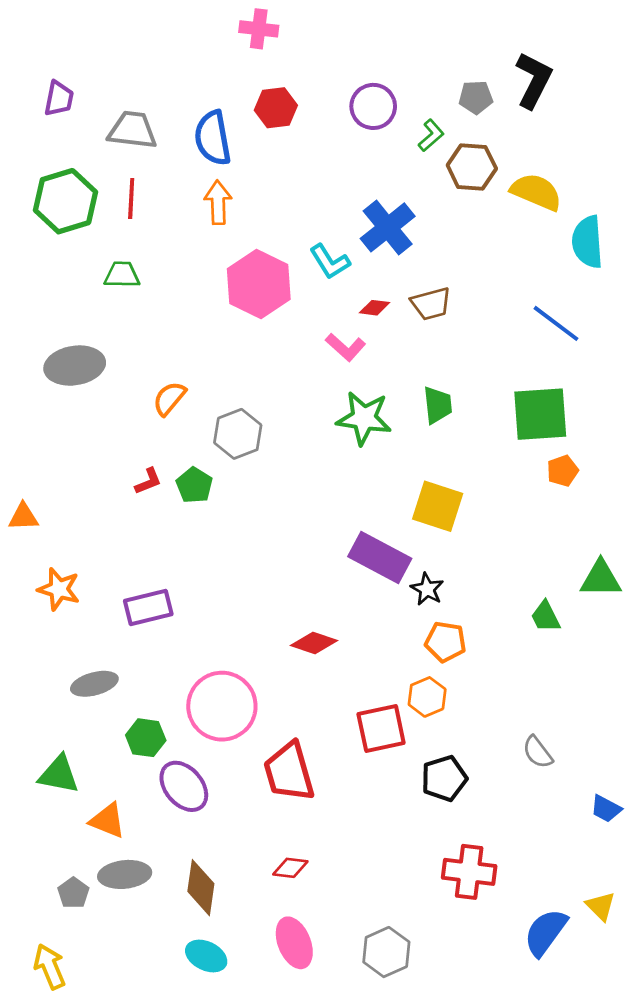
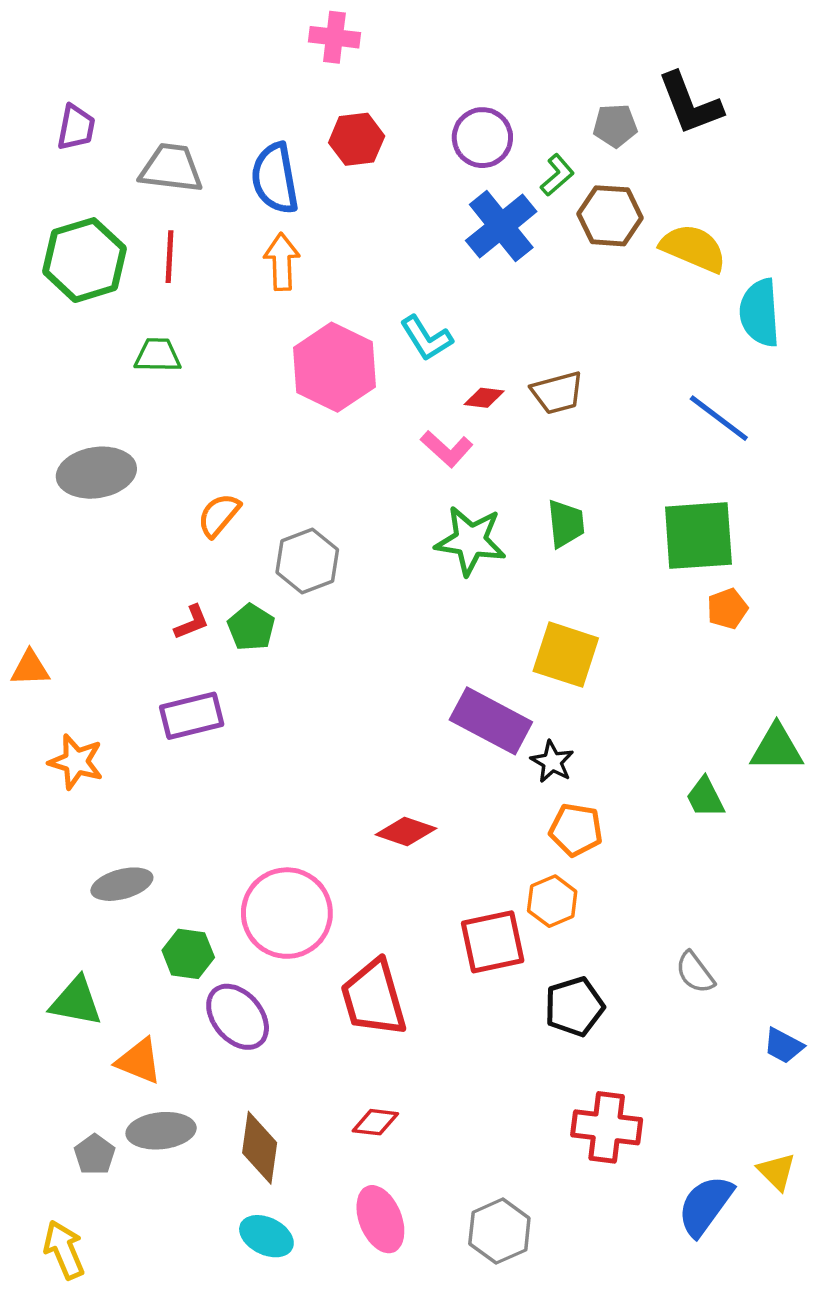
black L-shape: (534, 80) -> (690, 104), turned 132
blue cross: (388, 227) -> (501, 226), moved
purple rectangle: (148, 607) -> (192, 716), moved

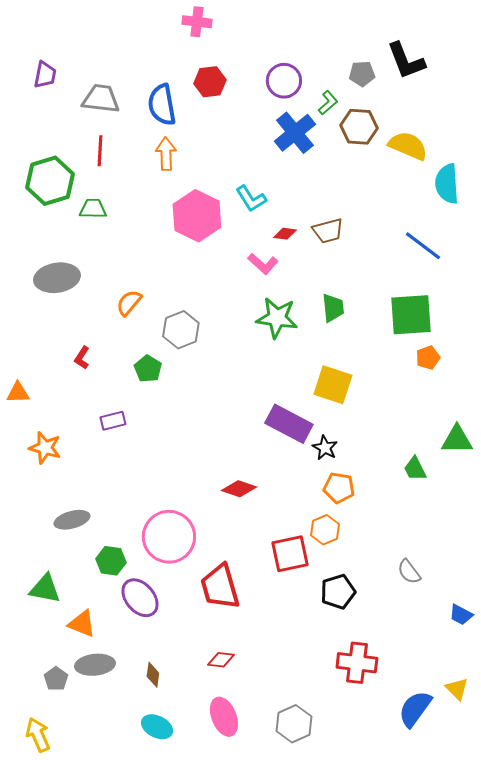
green hexagon: (85, 260) -> (50, 181), moved
red L-shape: (192, 622) -> (82, 358), moved, turned 145
purple rectangle: (192, 716) -> (113, 421), size x0.7
brown diamond: (260, 1148) -> (153, 675), size x0.6

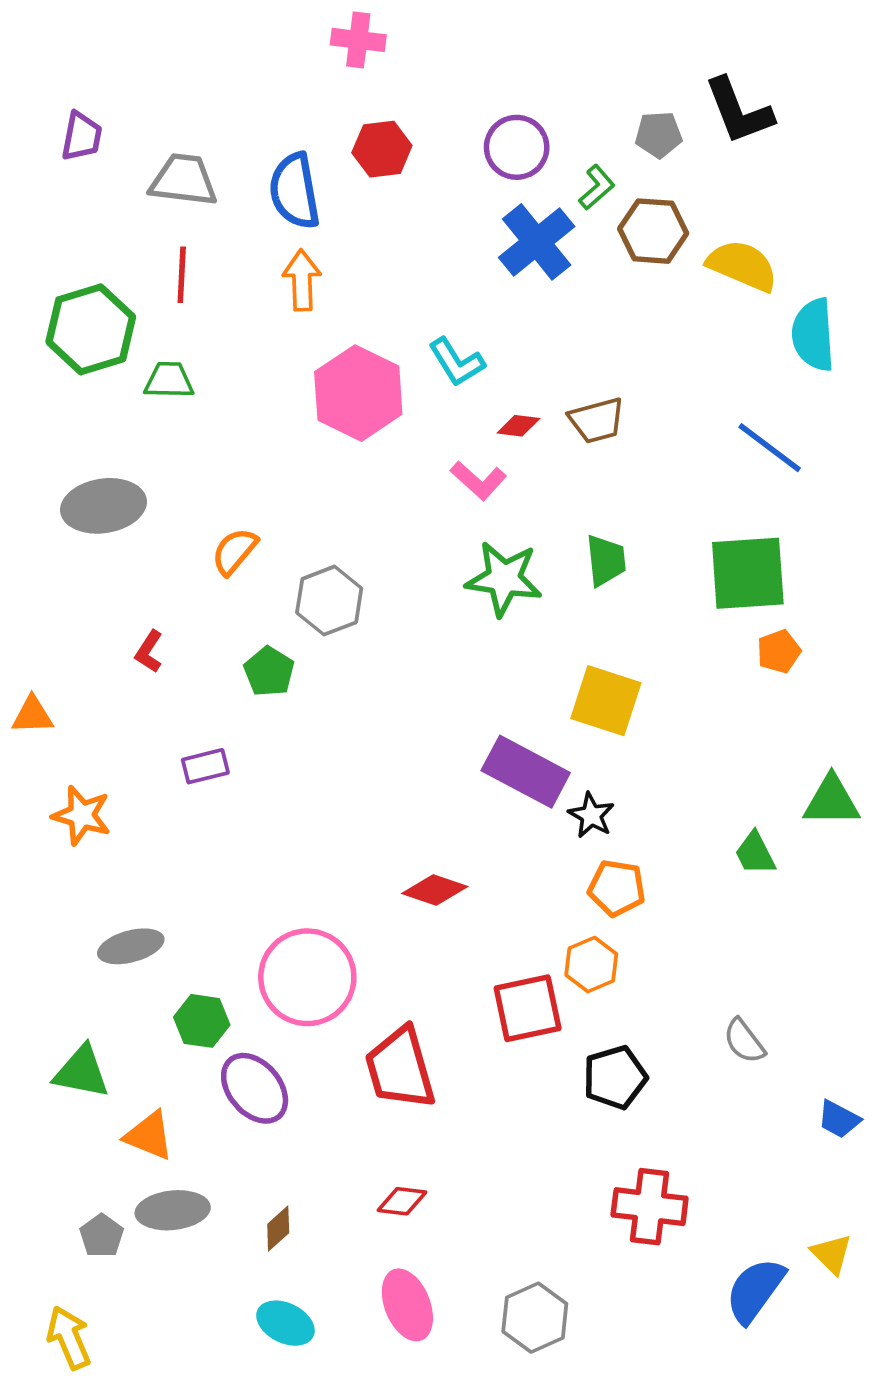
brown diamond: (153, 675) -> (278, 1228), turned 40

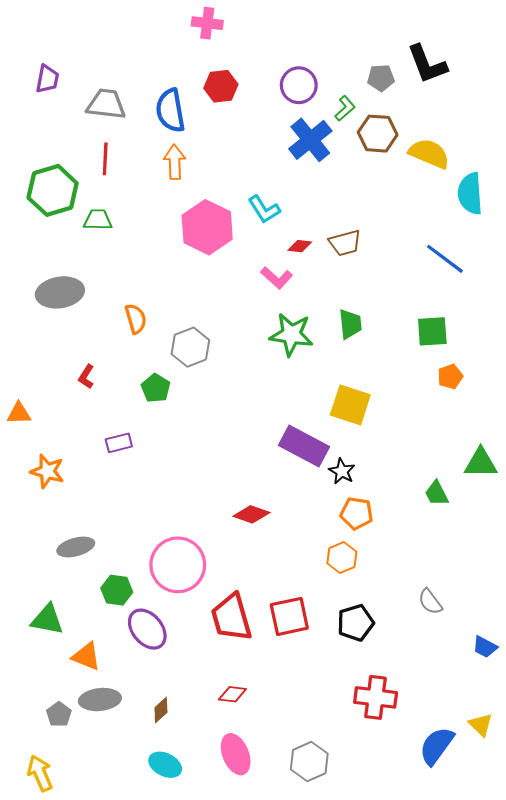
orange semicircle: (235, 551) -> (136, 319), turned 124
green square: (748, 573) -> (432, 331), size x0.7
red square: (528, 1008) -> (289, 616), moved

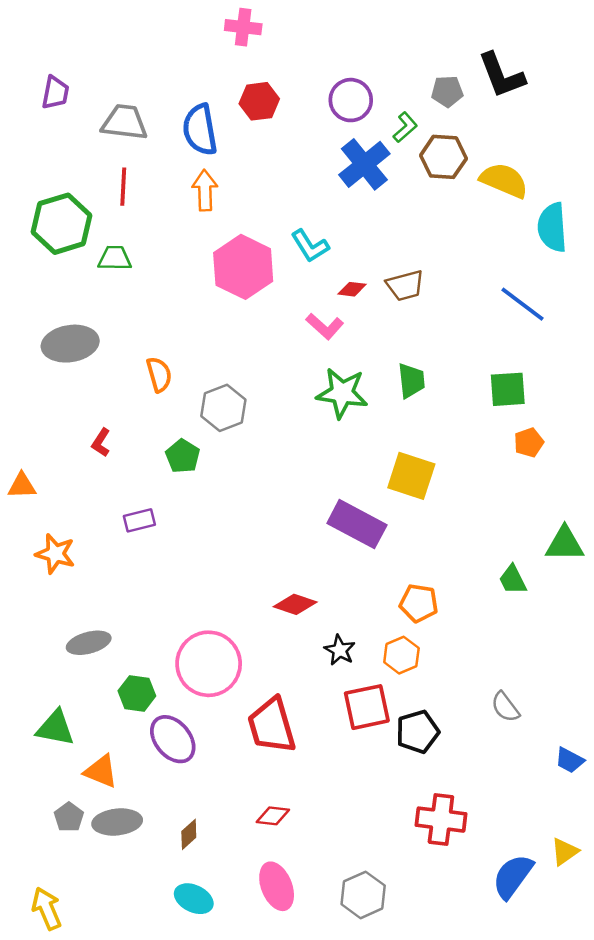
black star: (342, 471) -> (340, 650), moved
red square: (289, 616) -> (367, 707), moved
gray pentagon: (59, 714) -> (69, 817), moved
yellow triangle: (481, 725) -> (565, 852), turned 40

